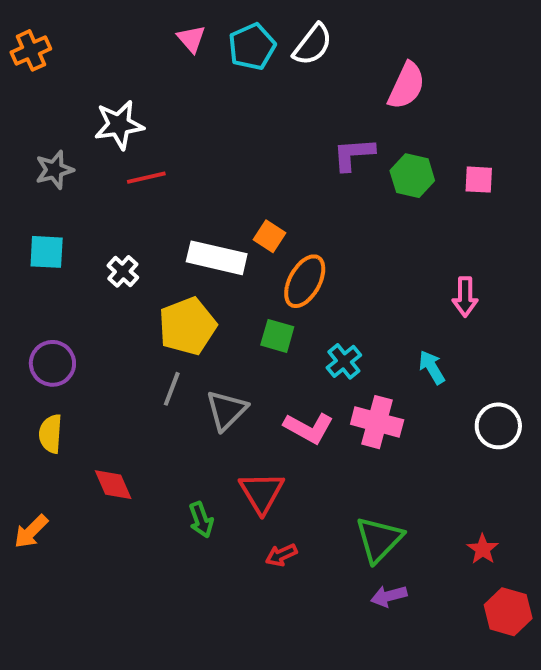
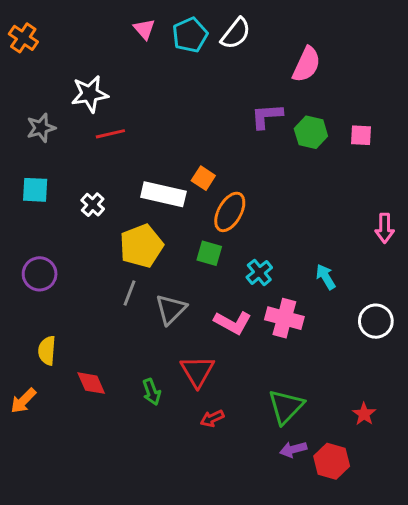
orange cross: (31, 50) -> (23, 38), turned -32
pink arrow: (465, 297) -> (385, 228), moved
yellow semicircle: (51, 434) -> (47, 351), moved
red diamond: (113, 485) -> (91, 383), moved
red hexagon: (508, 612) -> (332, 461), moved

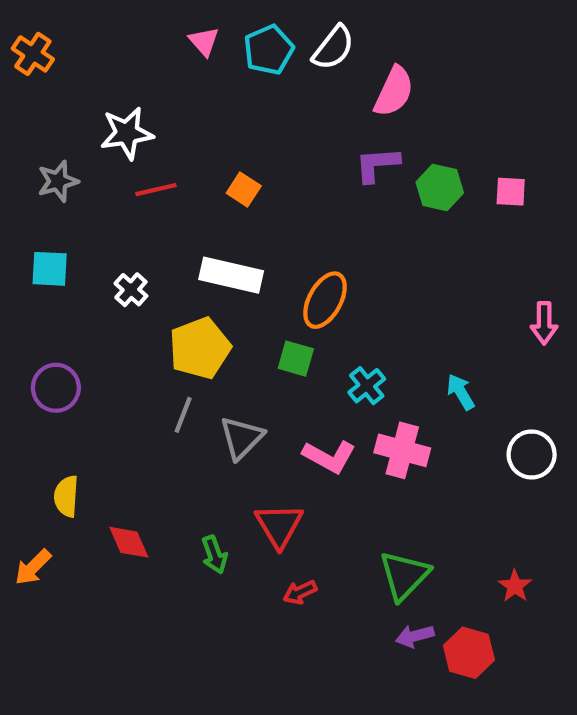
pink semicircle: (307, 64) -> (394, 91), moved
orange square: (203, 178) -> (244, 190), moved

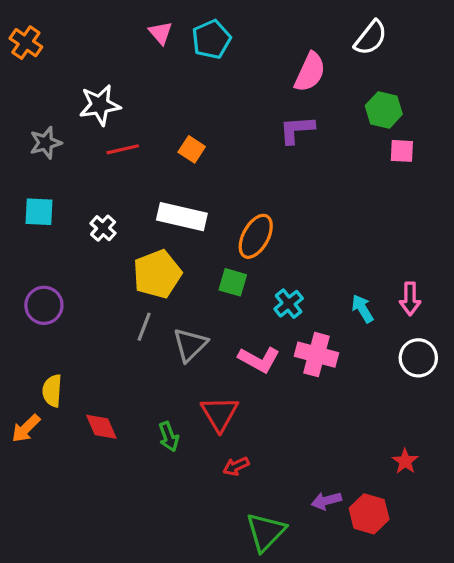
white semicircle: (333, 48) -> (371, 38), moved
green hexagon: (440, 187) -> (384, 110), moved
pink arrow: (544, 323) -> (410, 299), moved
orange arrow: (33, 567) -> (26, 428), moved
green triangle: (404, 576) -> (266, 532), moved

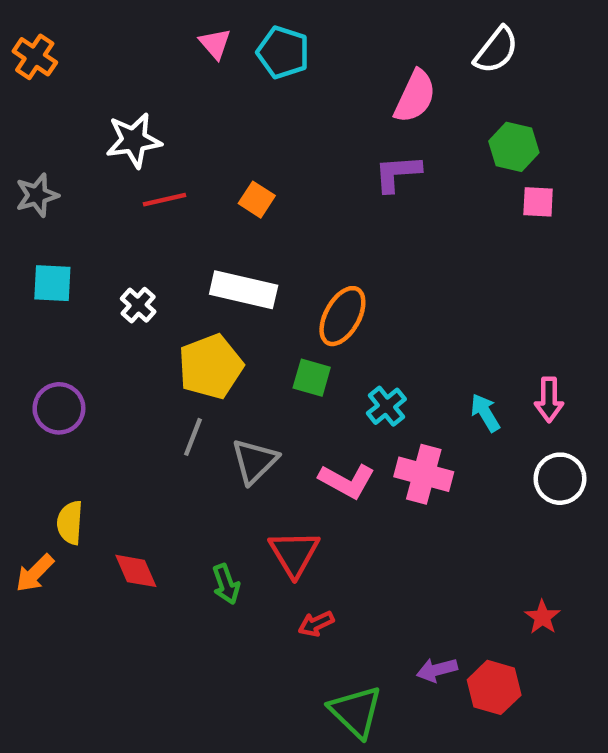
cyan pentagon: (211, 39) -> (283, 52), turned -30
gray star: (46, 143) -> (37, 195), moved
green triangle: (266, 532) -> (356, 712), turned -30

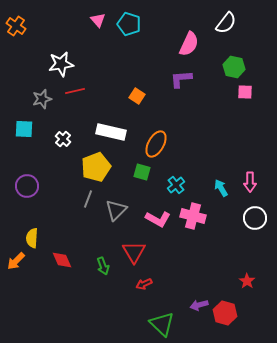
gray star: (37, 195) -> (42, 99), moved
orange square: (257, 200) -> (137, 96), moved

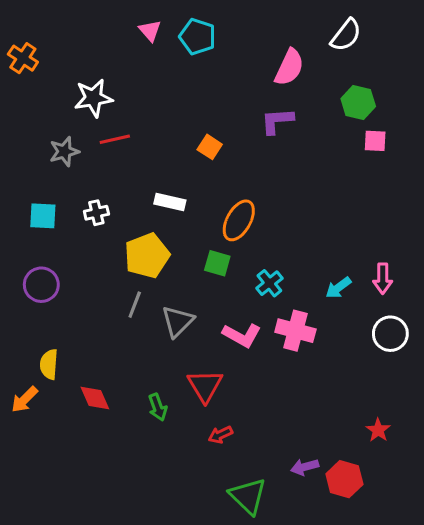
orange cross: (16, 26) -> (23, 58), moved
cyan square: (24, 129) -> (43, 216), moved
white rectangle: (111, 132) -> (170, 202), size x0.7
white cross: (63, 139) -> (96, 213), turned 35
cyan arrow: (221, 188) -> (338, 288), turned -96

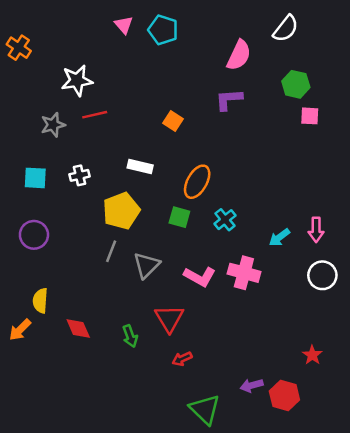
cyan cross: (269, 283) -> (225, 220), moved

